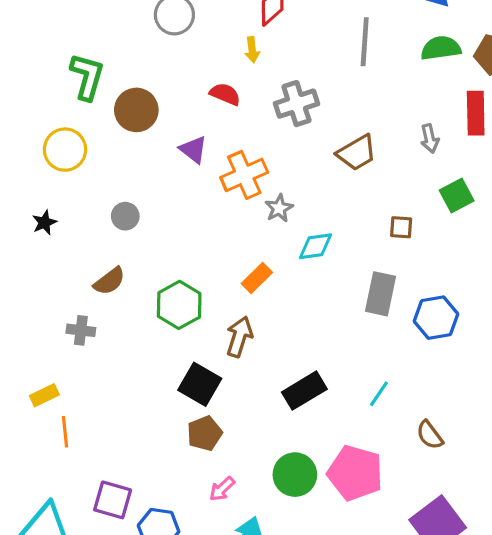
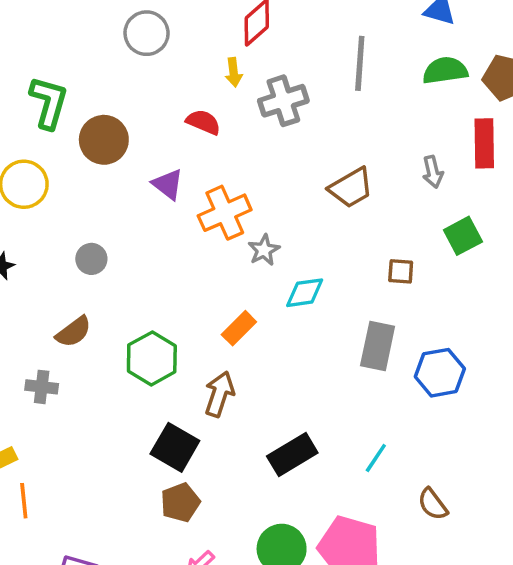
gray cross: (296, 104) -> (283, 101), moved

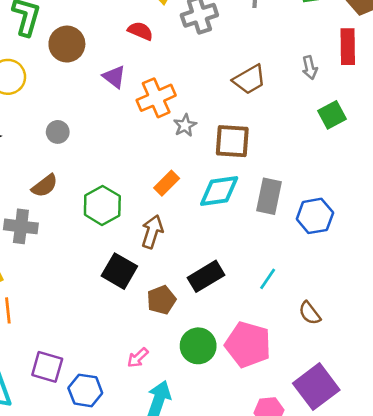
brown square: (401, 271) -> (232, 141), moved, size x1.8
cyan diamond: (305, 293) -> (219, 191), moved, size x1.4
gray cross: (42, 387) -> (21, 226), size x1.4
brown pentagon: (180, 502) -> (161, 300), moved

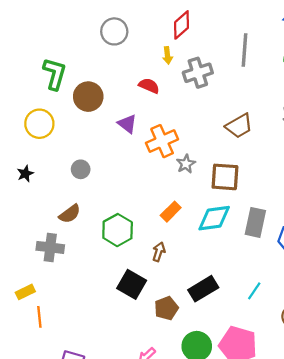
brown arrow: (152, 232) -> (159, 252), size x0.7

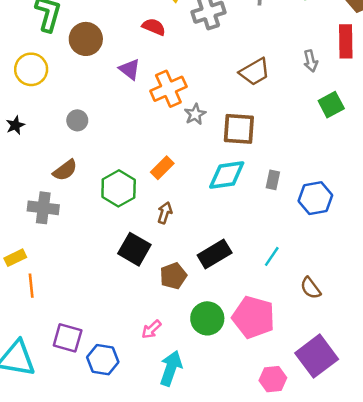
orange rectangle: (171, 212) -> (162, 168), moved
gray rectangle: (255, 222) -> (273, 180), size x0.6

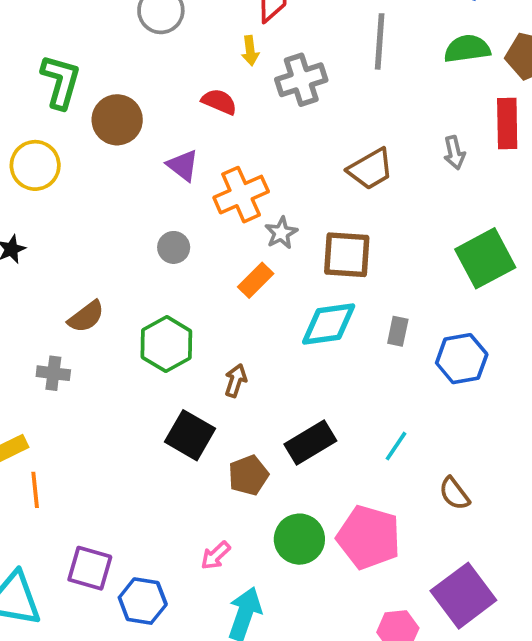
green square: (331, 105) -> (485, 258), moved, size x1.5
gray circle: (77, 120) -> (174, 247), moved
orange rectangle: (162, 168) -> (256, 280), moved
gray cross: (43, 208) -> (53, 373), size x0.7

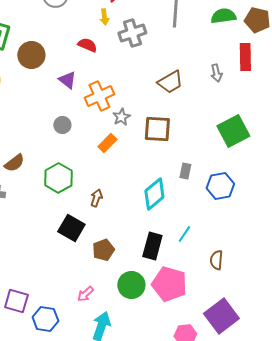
cyan diamond: (329, 324) -> (154, 194), moved, turned -32
black rectangle: (310, 442) -> (152, 246), moved, turned -44
brown semicircle: (454, 493) -> (216, 260), turned 42

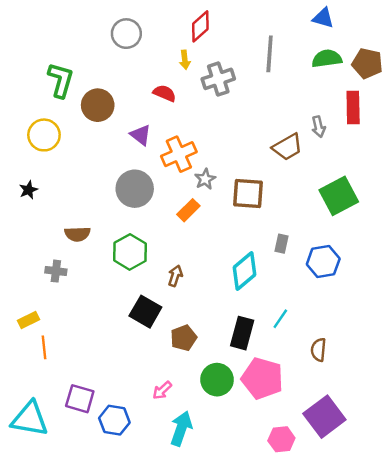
brown trapezoid: (170, 82) -> (287, 147), moved
gray circle: (62, 125) -> (135, 189), size x1.8
brown semicircle: (14, 163) -> (77, 234), turned 35

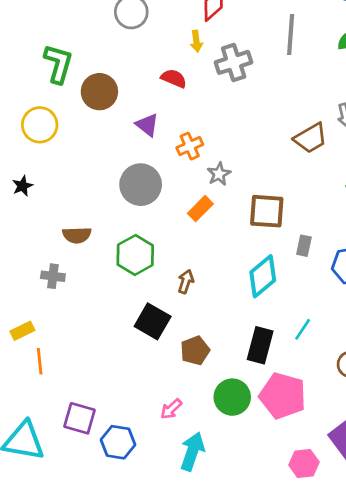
orange cross: (179, 154) -> (190, 146), size x0.7
brown square: (248, 193) -> (267, 211), moved

